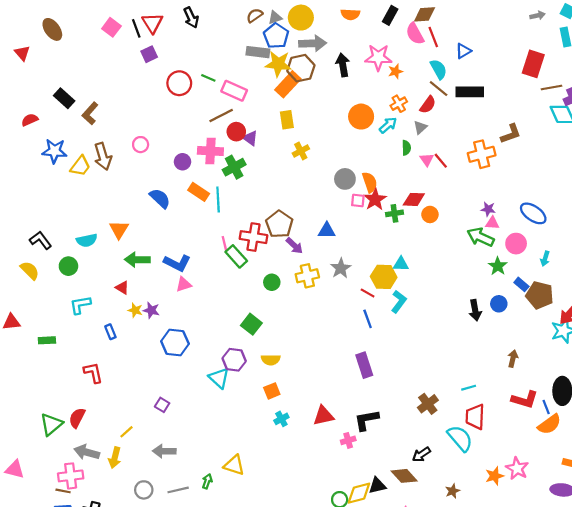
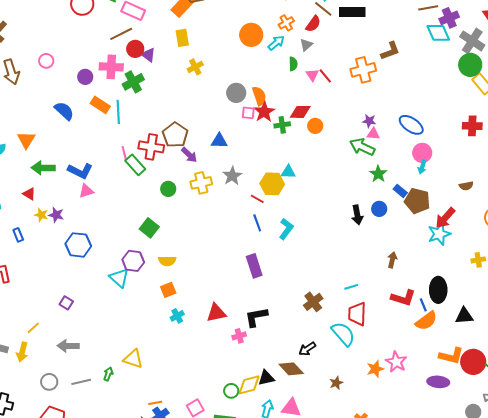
pink circle: (516, 244) -> (422, 153), moved
cyan L-shape: (399, 302) -> (286, 229), moved

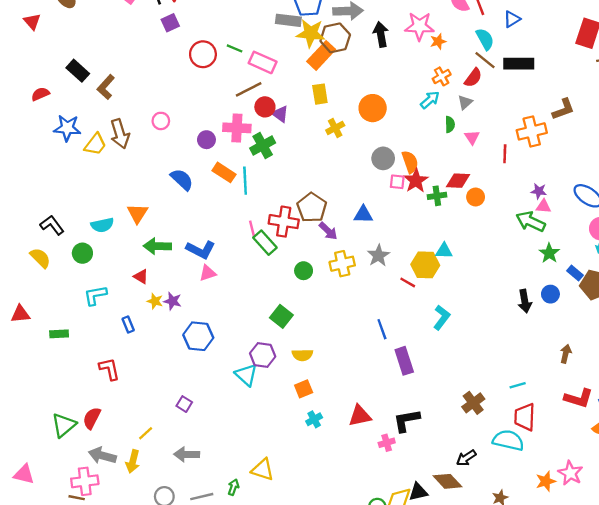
orange circle: (251, 35) -> (373, 108), moved
red line: (325, 76) -> (505, 154), moved, turned 42
blue line: (257, 223) -> (382, 329), moved
cyan semicircle: (343, 334) -> (508, 440), turned -36

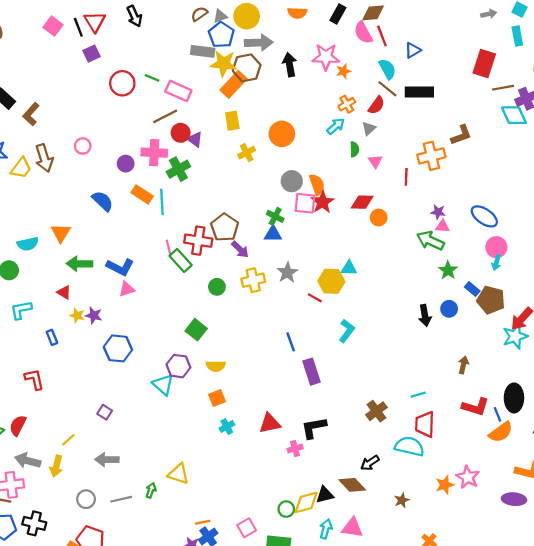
pink square: (397, 182) -> (305, 203), size x1.5
green cross: (437, 196) -> (275, 216), moved, turned 35

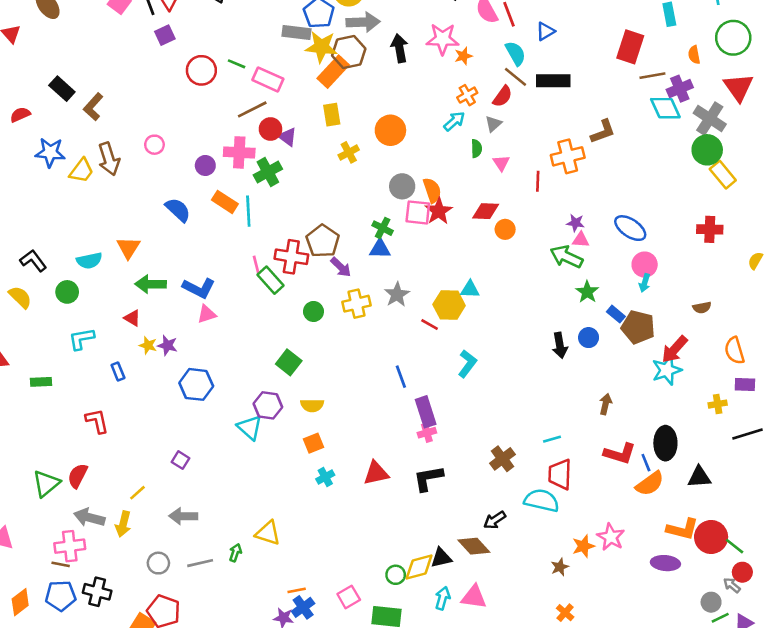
pink cross: (295, 449) -> (427, 433), moved
brown star: (402, 500) -> (560, 567), moved

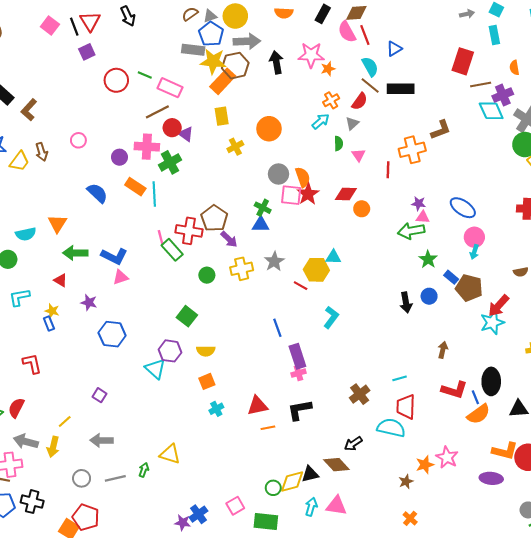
brown arrow: (109, 159) -> (42, 152), size x0.7
green arrow: (566, 257) -> (411, 231), turned -35
yellow star: (148, 345) -> (52, 311), moved
orange line: (297, 590) -> (268, 428), moved

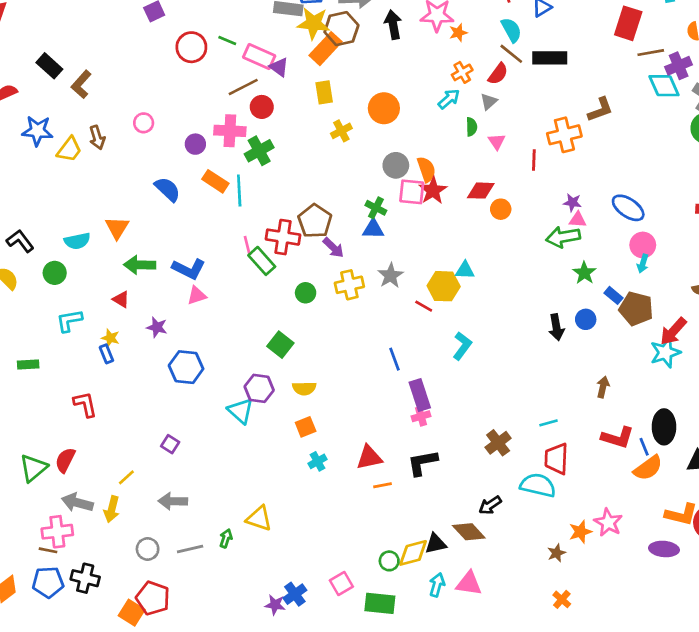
purple triangle: (186, 134) -> (279, 67), moved

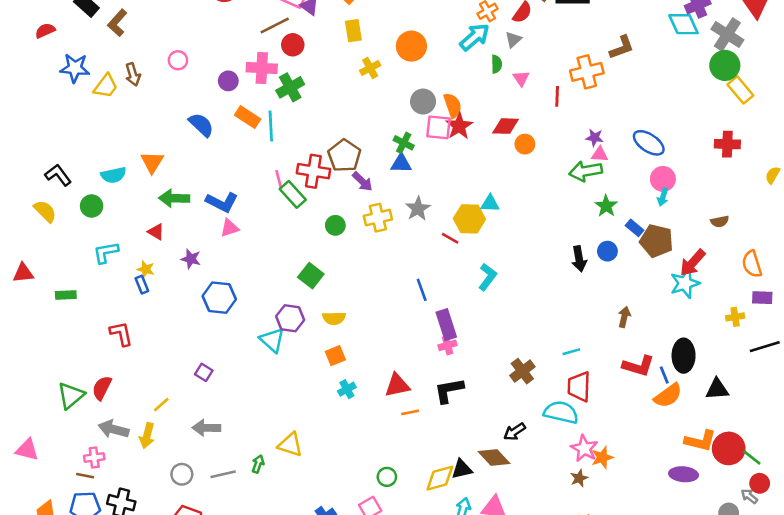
cyan arrow: (449, 99) -> (475, 37), size x1.4
pink star: (608, 522) -> (584, 448), moved
pink cross: (57, 532) -> (94, 457), size x0.7
green circle: (389, 561) -> (387, 477), moved

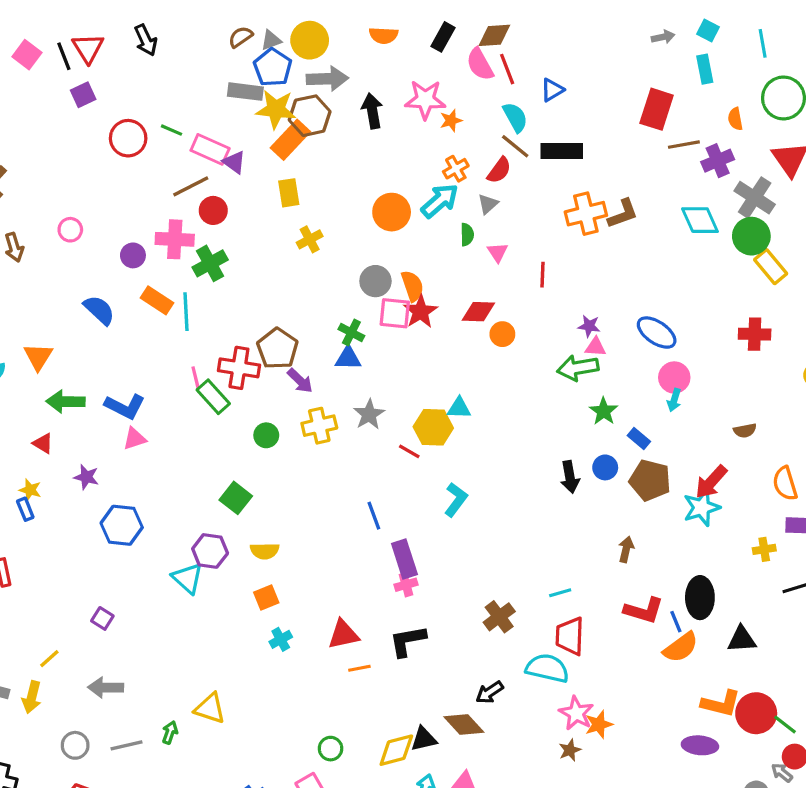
cyan diamond: (684, 24) -> (700, 220), moved
orange circle: (411, 46) -> (392, 212), moved
orange cross: (587, 72) -> (586, 214), moved
brown pentagon: (656, 241) -> (650, 480), moved

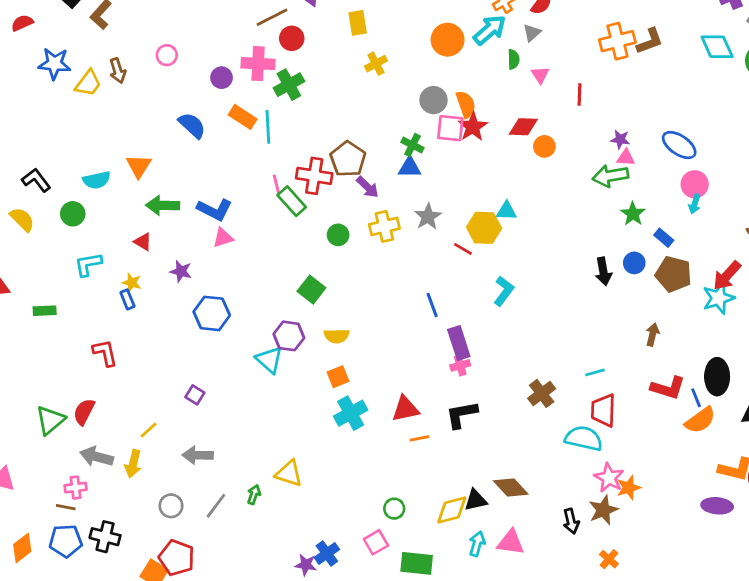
cyan cross: (281, 639) -> (351, 413), size x1.6
black arrow: (490, 692) -> (571, 521), moved, turned -70
gray line: (127, 745) -> (216, 506), turned -40
brown star: (570, 750) -> (603, 510), size x1.5

